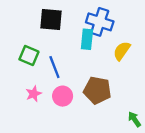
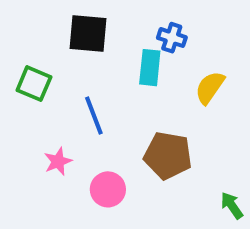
blue cross: (100, 22) -> (172, 38), size x0.6
green square: (29, 55) -> (34, 84), moved
pink circle: (63, 96) -> (108, 189), moved

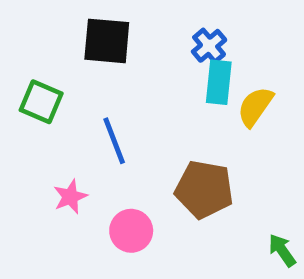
blue cross: (172, 38) -> (209, 46), turned 32
cyan rectangle: (150, 68) -> (219, 82), moved

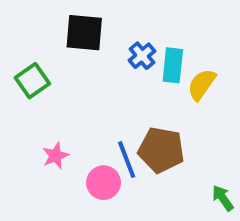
blue cross: (209, 46) -> (142, 56), moved
green square: (41, 102) -> (32, 81), turned 32
blue line: (114, 141) -> (127, 160), moved

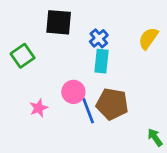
cyan rectangle: (173, 65) -> (101, 61), moved
yellow semicircle: (202, 85) -> (148, 38), moved
pink circle: (104, 183) -> (73, 92), moved

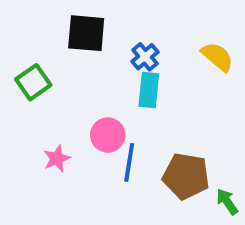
yellow semicircle: (148, 38) -> (217, 57), turned 95
brown pentagon: (112, 104) -> (186, 176), moved
blue line: (88, 111) -> (129, 162), turned 30

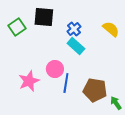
green square: (33, 82) -> (17, 27), moved
cyan rectangle: (149, 90) -> (76, 46), turned -54
pink star: (57, 159) -> (29, 81), size x1.5

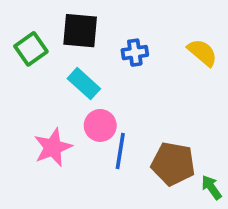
blue cross: (74, 29) -> (135, 53), turned 32
cyan rectangle: (76, 46) -> (84, 84), moved

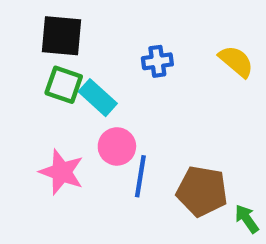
black square: (80, 31) -> (62, 36), moved
green square: (31, 49) -> (64, 85), moved, turned -36
pink star: (53, 147) -> (62, 172), turned -30

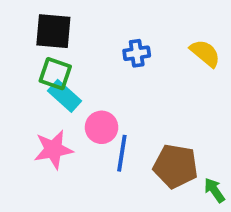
cyan rectangle: (98, 98) -> (64, 96), moved
pink star: (62, 172) -> (53, 149), turned -30

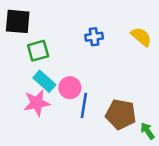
black square: (53, 31) -> (18, 21), moved
green square: (55, 74) -> (38, 51), turned -35
cyan rectangle: (64, 96) -> (44, 81), moved

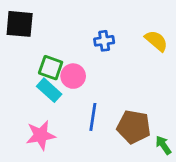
green square: (38, 51) -> (51, 68), moved, turned 35
pink circle: (70, 88) -> (73, 76), moved
pink star: (37, 103) -> (41, 135), moved

